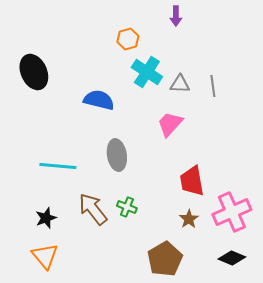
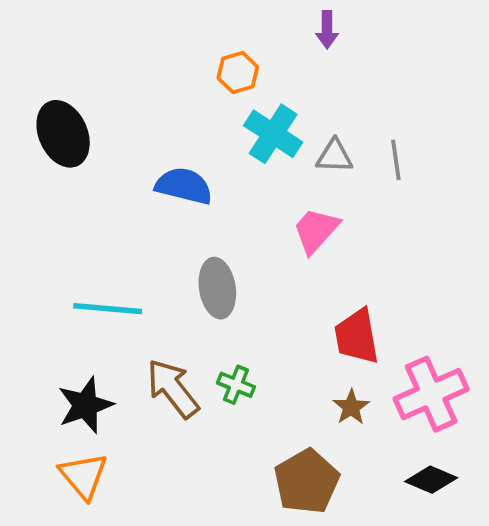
black star: (46, 218) -> (85, 405), size x1.4

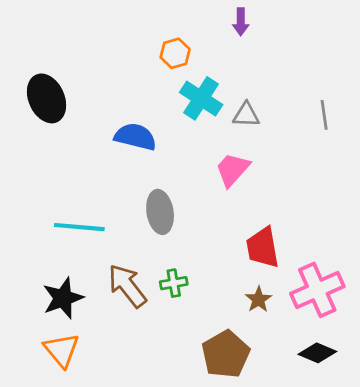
gray line: (396, 160) -> (324, 115), moved
green cross: (236, 385) -> (174, 283), turned -32

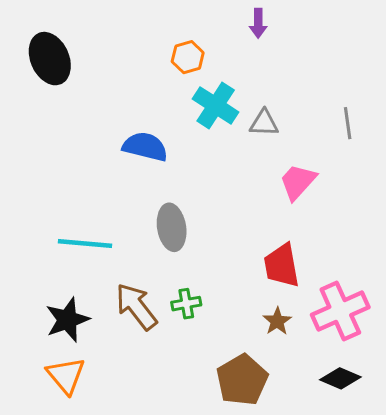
black ellipse: (47, 98) -> (50, 59), moved
pink trapezoid: (233, 170) -> (298, 182), moved

